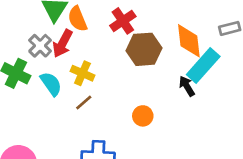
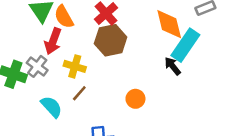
gray cross: (40, 46) -> (37, 66), moved
brown hexagon: (144, 49) -> (111, 40), moved
cyan semicircle: (51, 84) -> (51, 107), moved

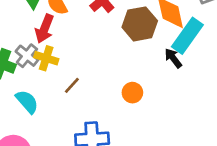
brown hexagon: (111, 40) -> (140, 24), moved
yellow cross: (75, 66) -> (46, 58), moved
cyan semicircle: (51, 107) -> (27, 102), moved

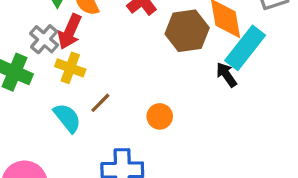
gray cross: (27, 56) -> (44, 39), moved
orange circle: (132, 93) -> (160, 116), moved
cyan semicircle: (27, 102) -> (67, 118), moved

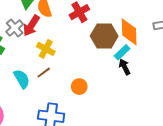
cyan rectangle: (245, 48) -> (122, 52), moved, size x0.6
yellow cross: (70, 68) -> (46, 49), moved

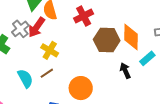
cyan rectangle: (122, 52) -> (147, 58), moved
orange circle: (79, 87) -> (81, 88), size x1.5

